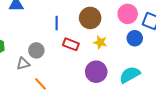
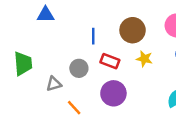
gray circle: (36, 50) -> (79, 68), moved
purple circle: (96, 72) -> (113, 93), moved

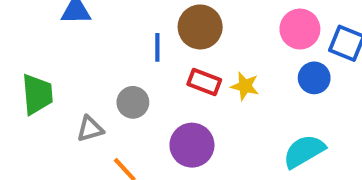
brown circle: (133, 30) -> (200, 27), moved
red rectangle: (110, 61) -> (204, 82), moved

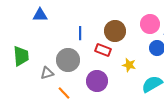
brown circle: (200, 27) -> (115, 31), moved
yellow star: (245, 86) -> (129, 65), moved
gray circle: (133, 102) -> (68, 60), size x1.5

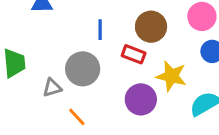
yellow star: (129, 65) -> (171, 76), size x1.5
purple circle: (97, 81) -> (141, 99), moved

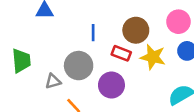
yellow star: (171, 76) -> (153, 57), moved
purple circle: (141, 99) -> (111, 85), moved

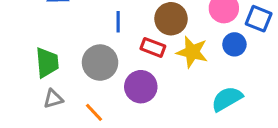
green trapezoid: (21, 61) -> (47, 63), moved
gray triangle: (53, 81) -> (53, 99), moved

